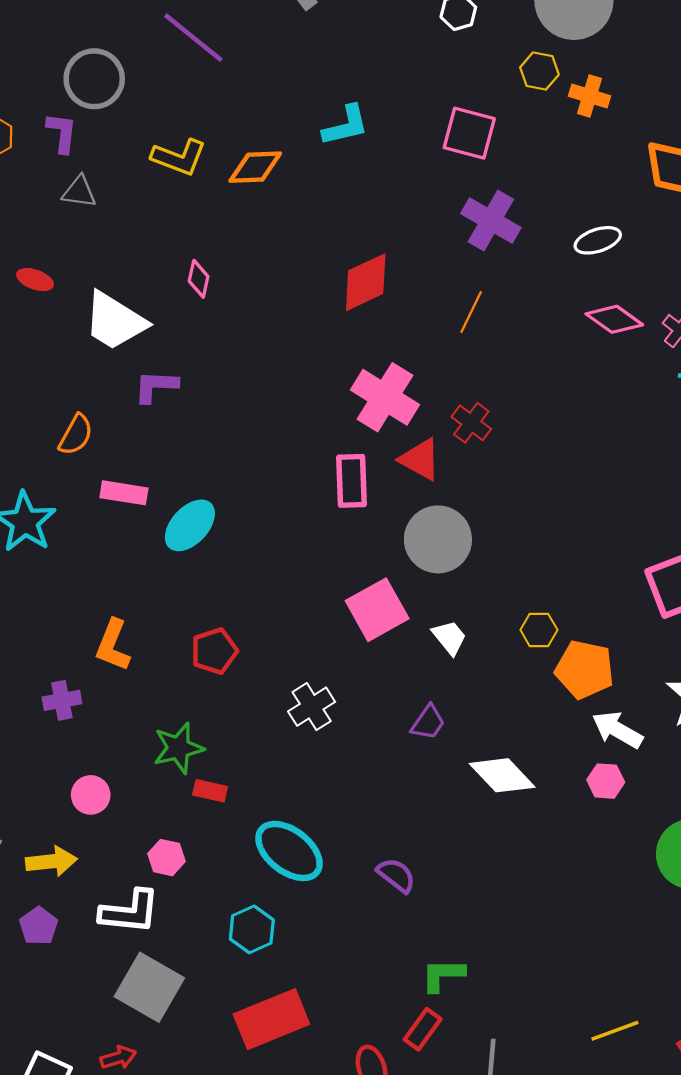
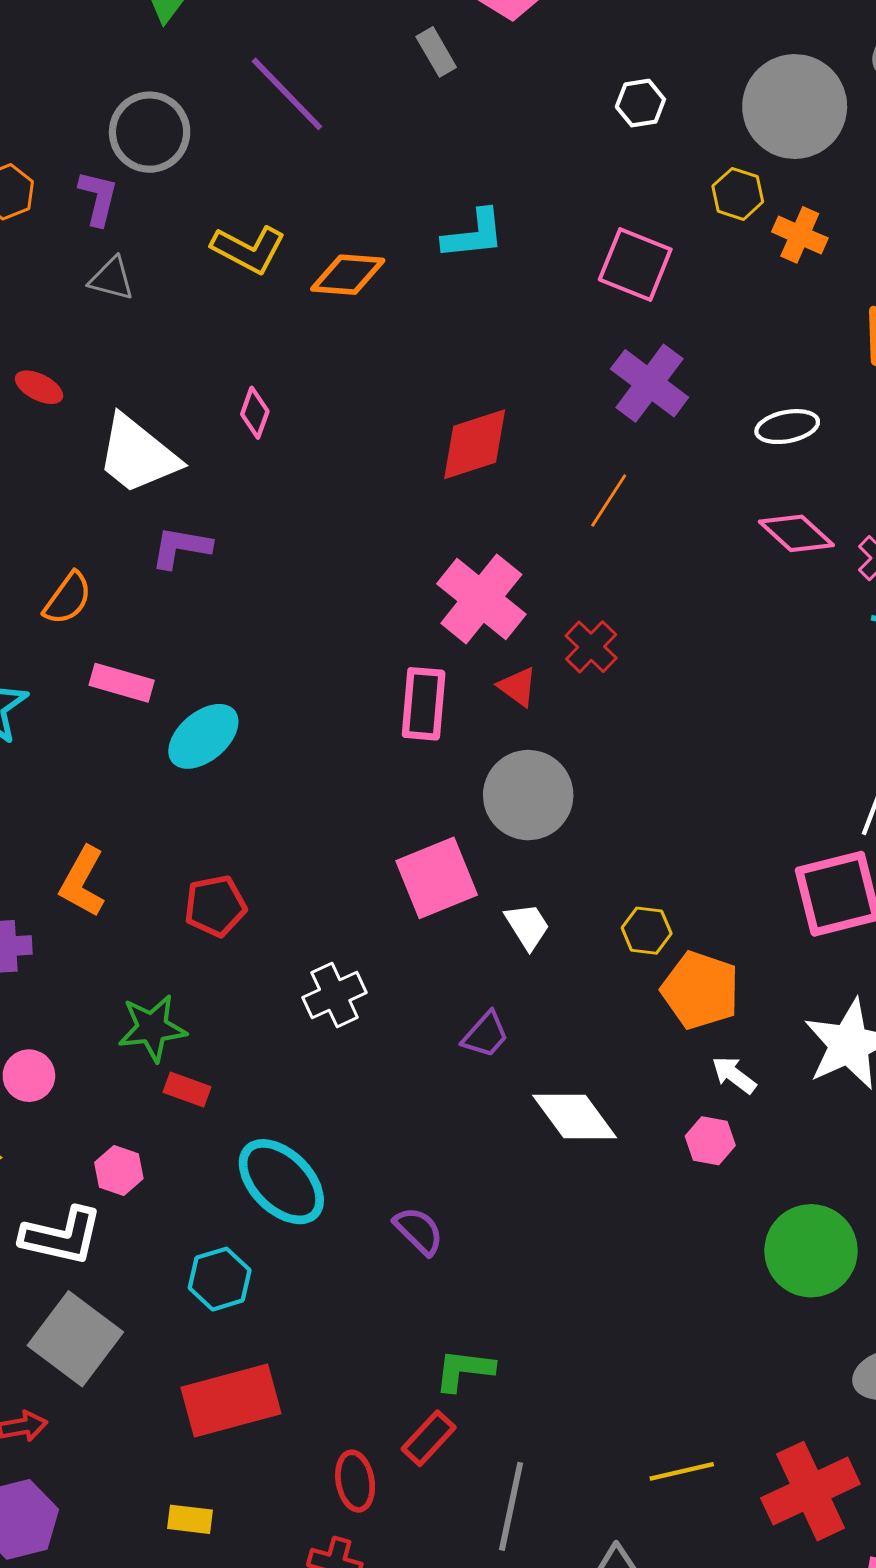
red triangle: (420, 459) -> (518, 687), size x0.7
white arrow: (617, 730) -> (734, 1075), size x0.7

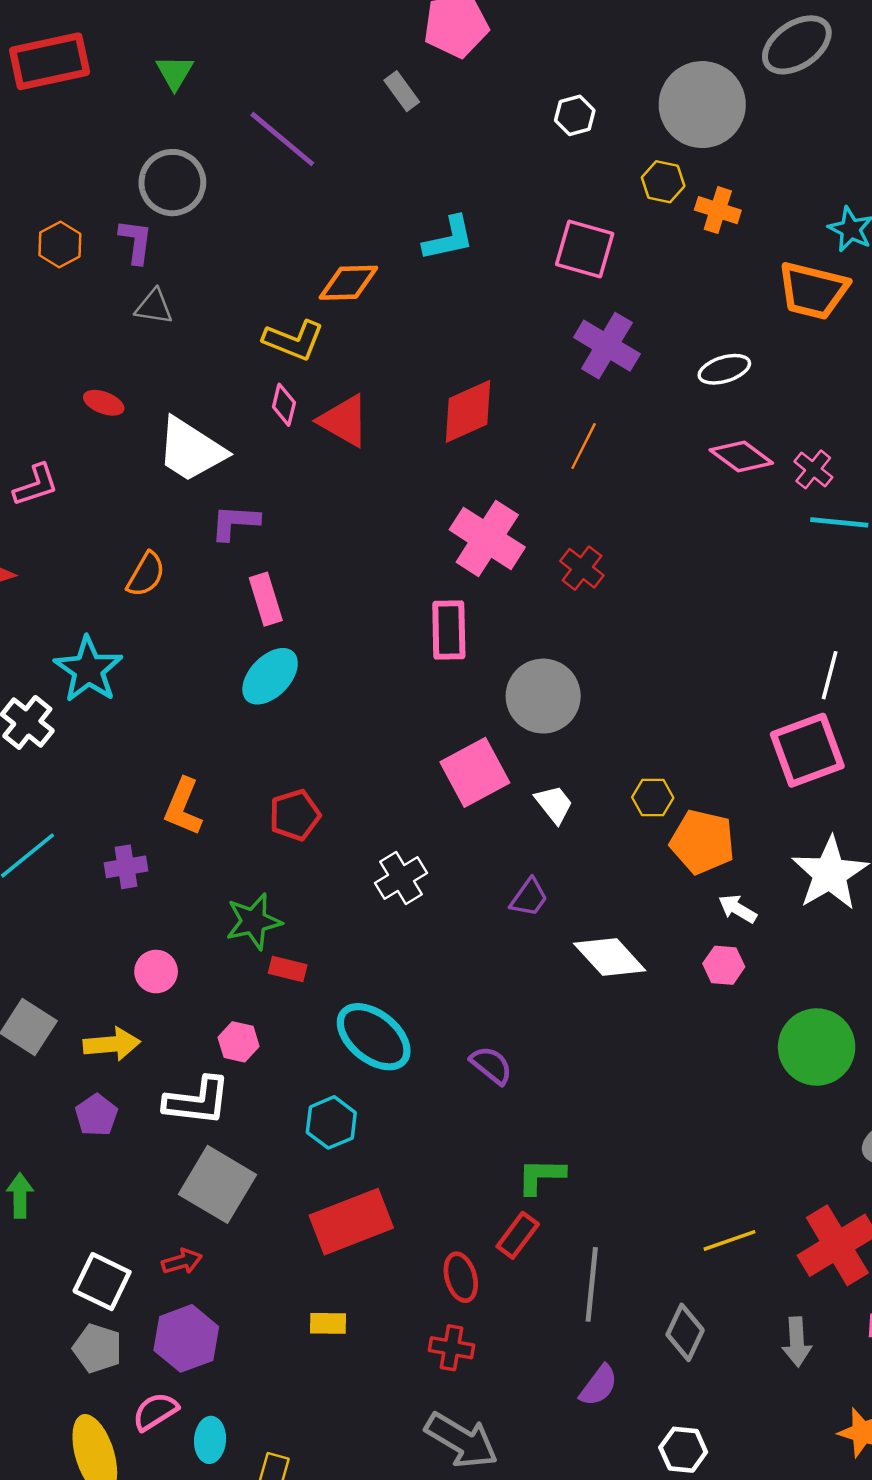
yellow L-shape: (248, 249) -> (294, 340), moved
pink rectangle: (122, 683) -> (266, 599), moved, turned 63
red triangle: (518, 687) -> (344, 421), moved, size x1.6

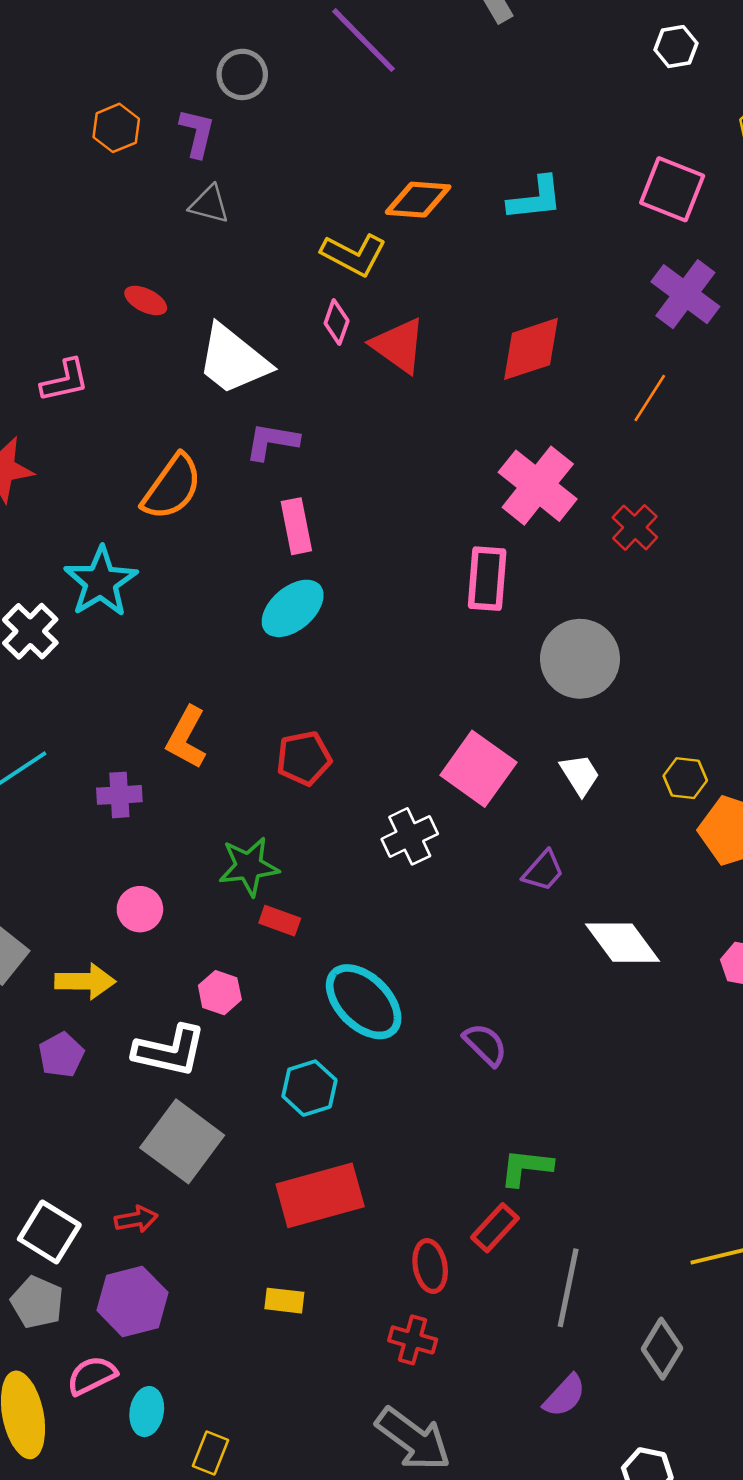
gray circle: (172, 183) -> (242, 74), size x0.7
cyan L-shape: (449, 238) -> (535, 198), moved
orange semicircle: (146, 574) -> (172, 487), size x1.4
pink square: (475, 772) -> (478, 769), moved, turned -32

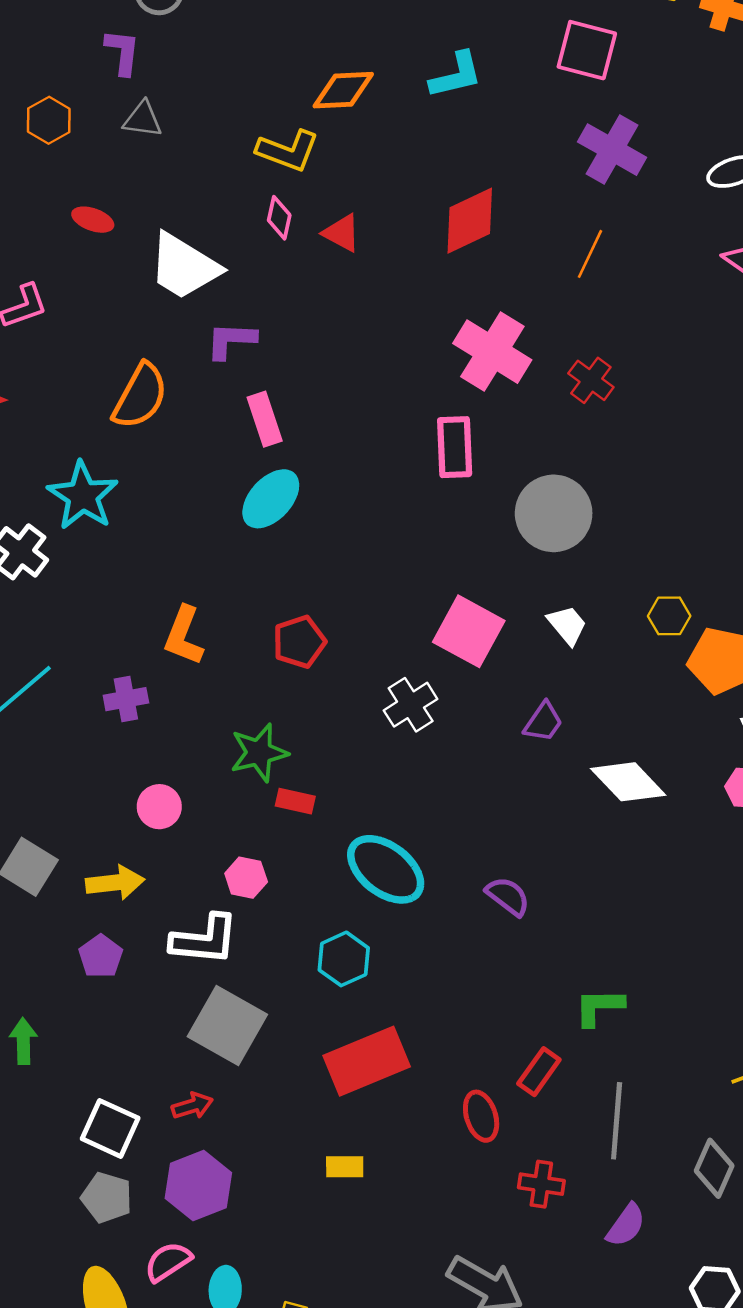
orange hexagon: (116, 128) -> (49, 120), moved
red triangle: (399, 345) -> (342, 233), size x0.7
green L-shape: (526, 1167) -> (599, 1007), moved
red cross: (413, 1340) -> (541, 1184), moved

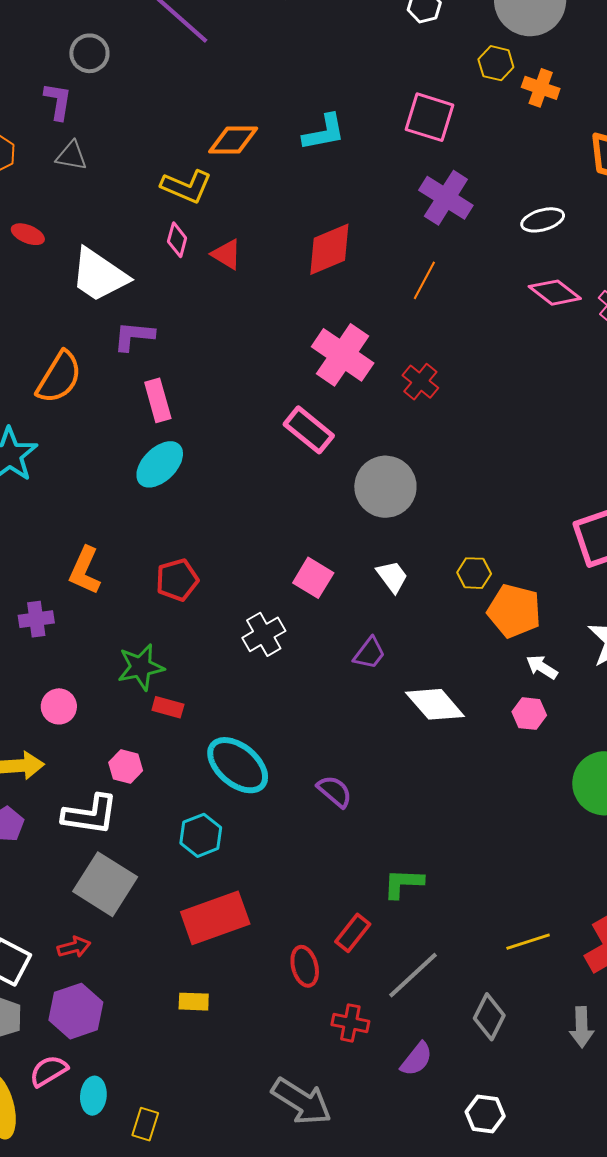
pink rectangle: (455, 447) -> (309, 430), turned -51
pink square: (469, 631) -> (313, 578), size x0.7
gray line: (617, 1121) -> (413, 975), turned 40

